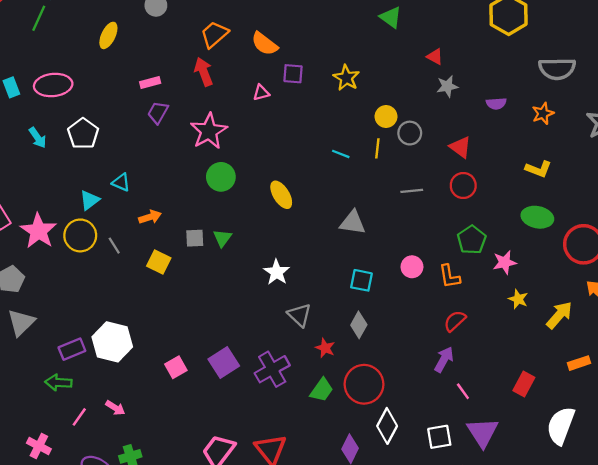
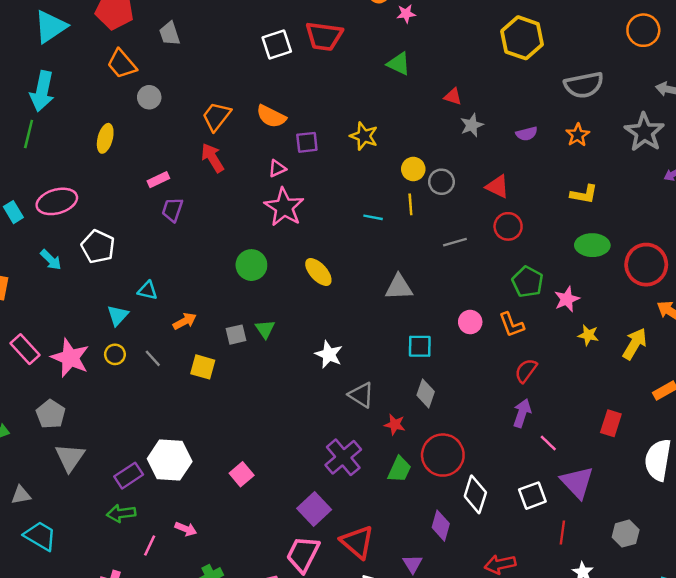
pink star: (209, 131) -> (284, 207), moved
yellow circle: (80, 235) -> (115, 354), size x0.6
purple square: (224, 362) -> (314, 509), moved

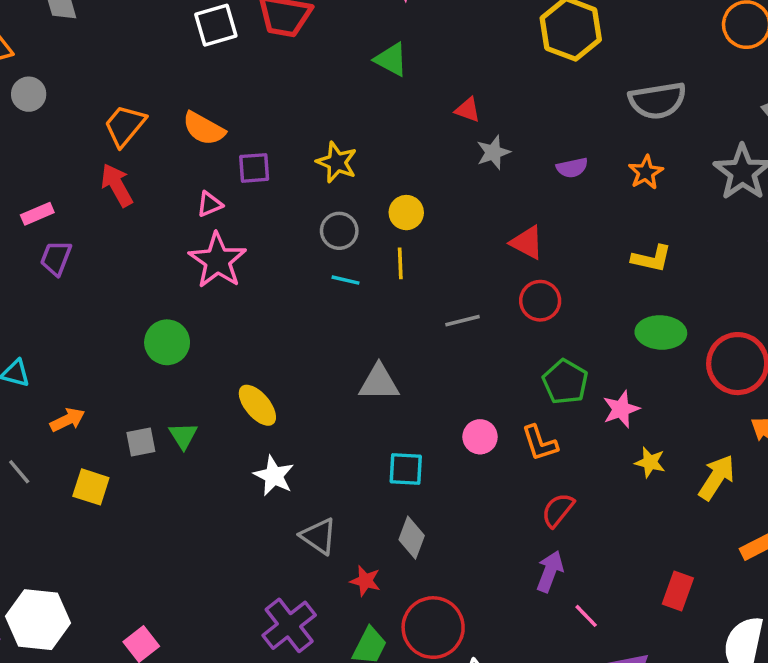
gray circle: (441, 182) -> (339, 231), moved
yellow ellipse: (318, 272) -> (257, 405), moved

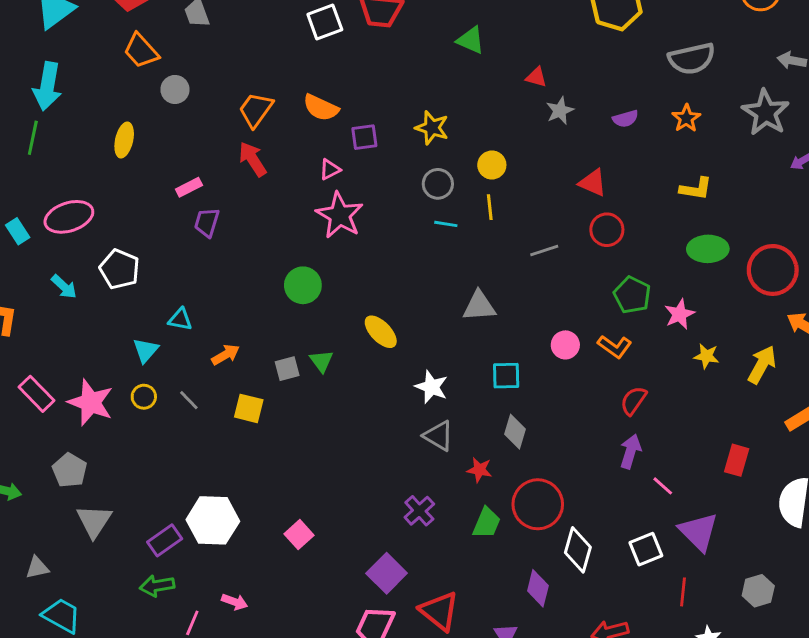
orange L-shape: (540, 443) -> (615, 347), turned -32
white star: (274, 476) -> (431, 387), moved
purple cross: (289, 625) -> (419, 511), size x0.7

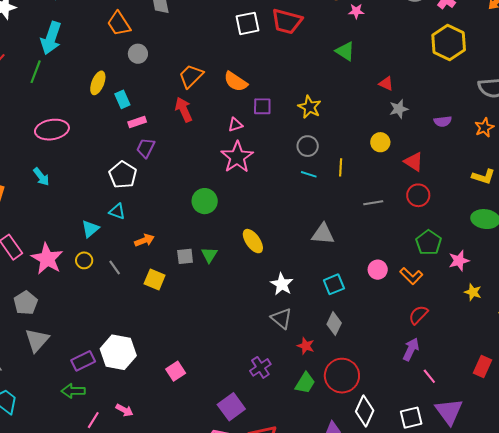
yellow circle: (492, 165) -> (380, 142), moved
cyan rectangle: (18, 231) -> (122, 99), moved
white pentagon: (120, 269) -> (123, 175), moved
cyan square: (506, 376) -> (334, 284), turned -30

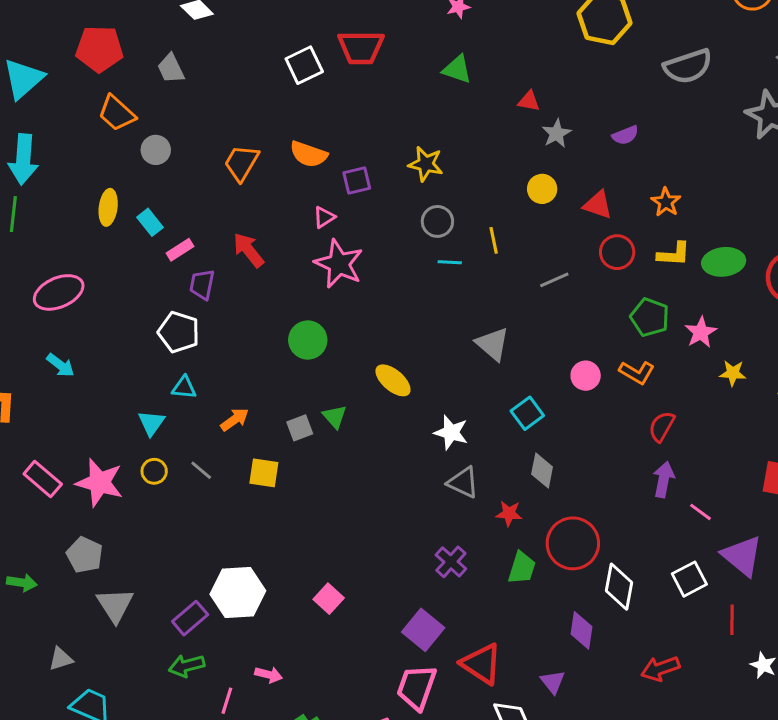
red arrow: (184, 110) -> (249, 250), moved
orange star: (484, 127) -> (666, 202), moved
yellow L-shape: (483, 177) -> (674, 254), moved
gray triangle: (323, 234) -> (493, 344), turned 50

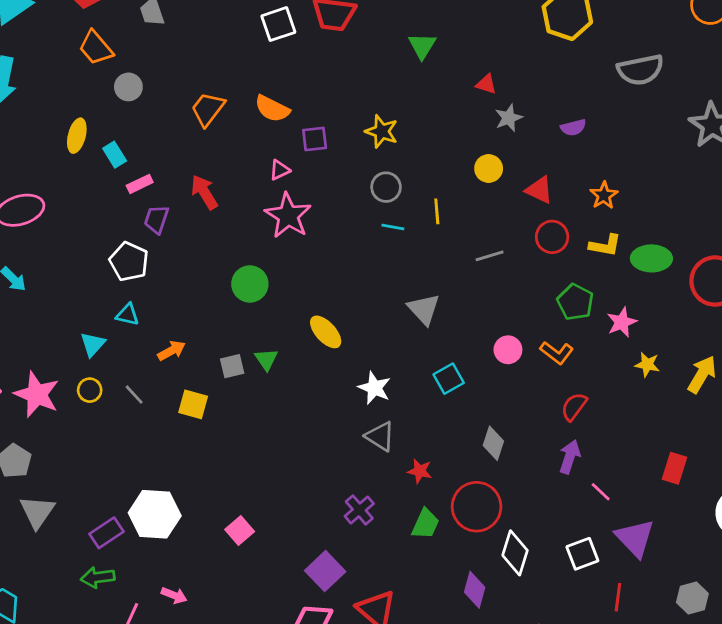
green triangle: (457, 69) -> (422, 46), turned 36
gray diamond: (542, 470) -> (493, 443), moved

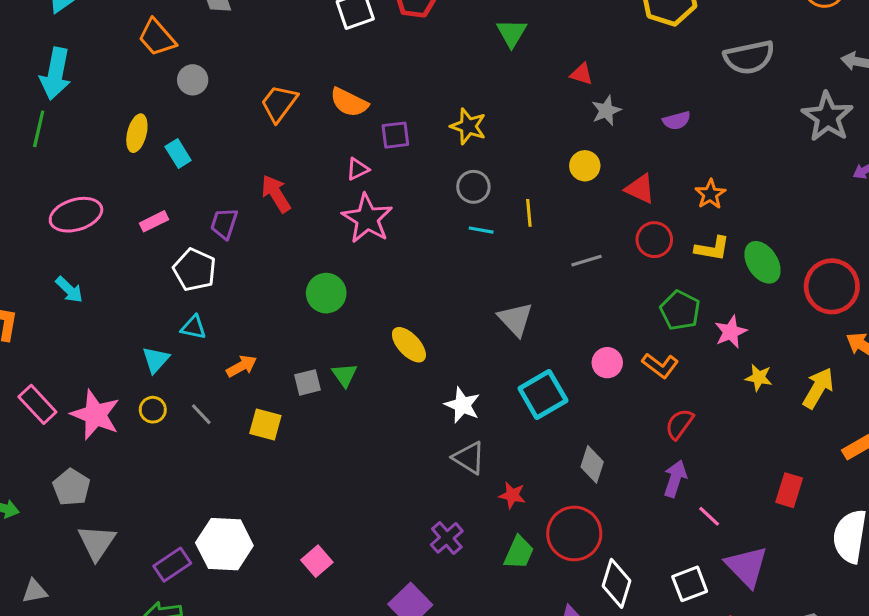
pink rectangle: (140, 184) -> (154, 221), moved
green ellipse: (651, 258) -> (762, 262), turned 57
cyan square: (449, 379) -> (543, 394), size x1.4

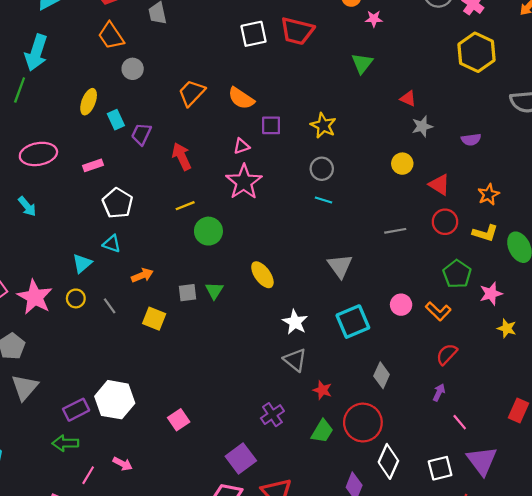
yellow line: (529, 213) -> (185, 206), moved, turned 66
purple trapezoid: (224, 224) -> (141, 134), moved
purple arrow: (675, 479) -> (439, 392), size x0.7

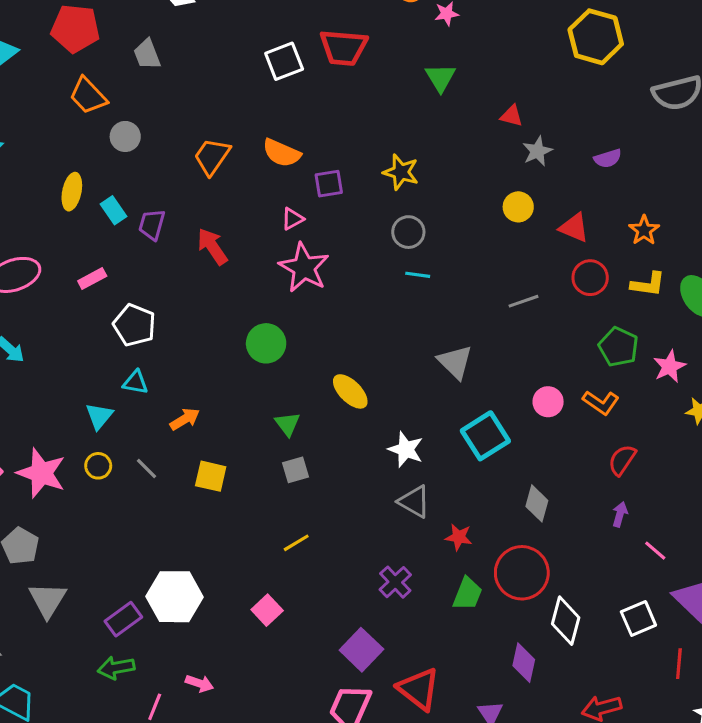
yellow line: (185, 206) -> (296, 543), moved
gray square: (188, 293) -> (296, 470), moved

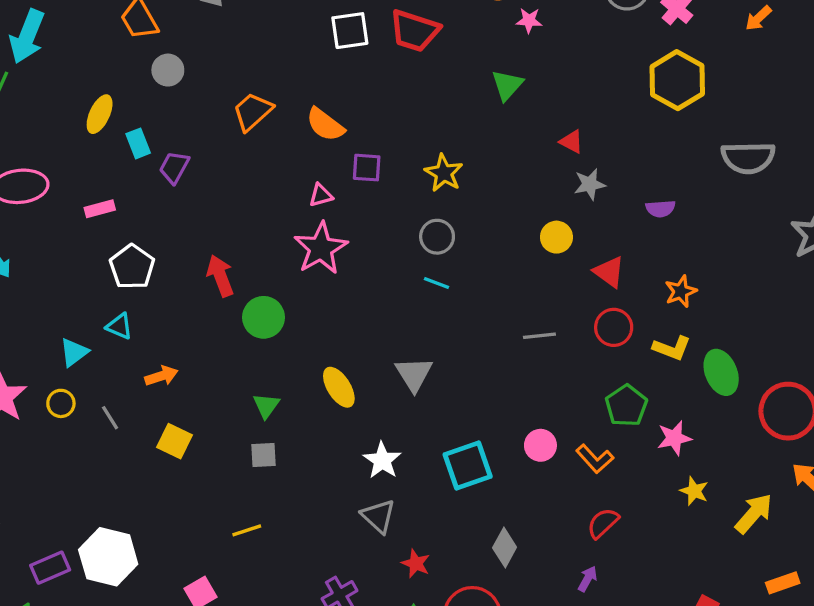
red arrow: (212, 246) -> (220, 276), moved
gray triangle: (455, 362) -> (414, 374), moved

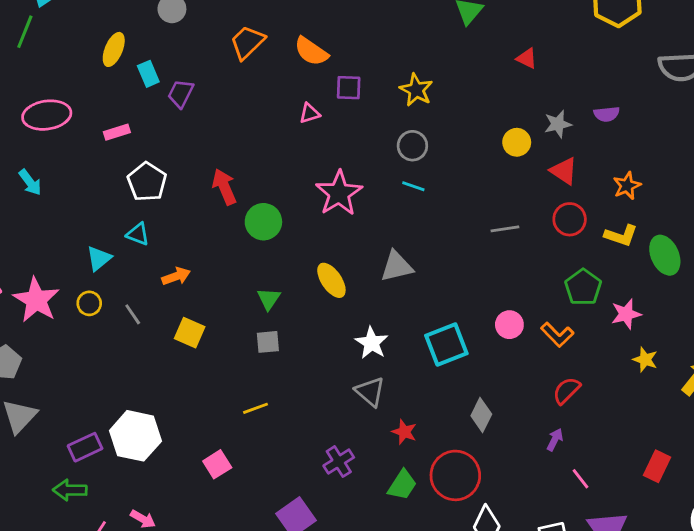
gray star: (590, 184) -> (558, 124), moved
pink star: (321, 248) -> (339, 193), moved
gray triangle: (414, 374) -> (397, 266), turned 51

